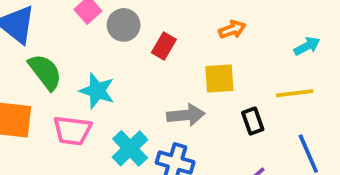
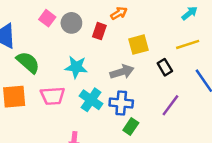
orange arrow: (232, 29) -> (119, 13), moved
cyan star: (97, 91) -> (76, 67), moved

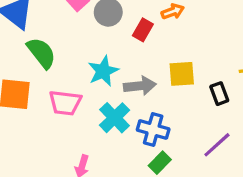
yellow square: (138, 45) -> (182, 74), moved
cyan star: (76, 67) -> (103, 71), turned 30
gray arrow: (122, 72) -> (140, 86), moved

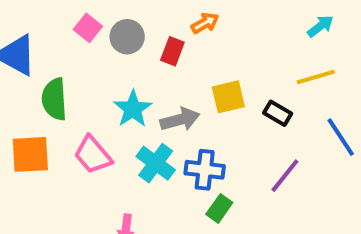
green semicircle: (41, 53) -> (54, 99), turned -136
black rectangle: (219, 94) -> (278, 113), turned -30
pink trapezoid: (65, 103) -> (93, 155), turned 52

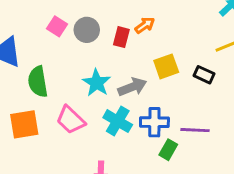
orange arrow: (205, 23) -> (145, 25), moved
purple line: (285, 176) -> (195, 130), moved, turned 60

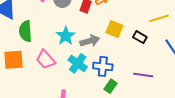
yellow square: (166, 66) -> (114, 29), turned 36
purple line: (195, 130) -> (143, 75), moved

